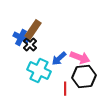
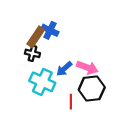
blue cross: (21, 38) -> (50, 30), moved
black cross: (30, 44) -> (32, 53), turned -32

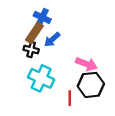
blue cross: (50, 30) -> (42, 17), moved
blue arrow: (64, 69) -> (52, 40), moved

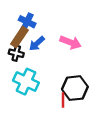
pink arrow: (86, 64) -> (71, 42), moved
red line: (70, 98) -> (63, 100), moved

